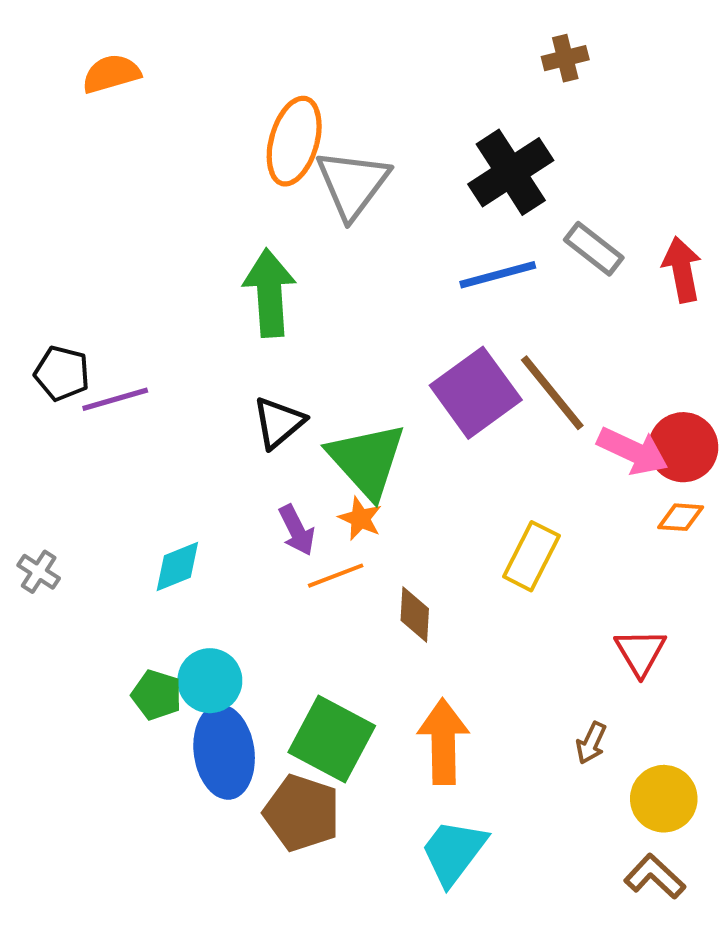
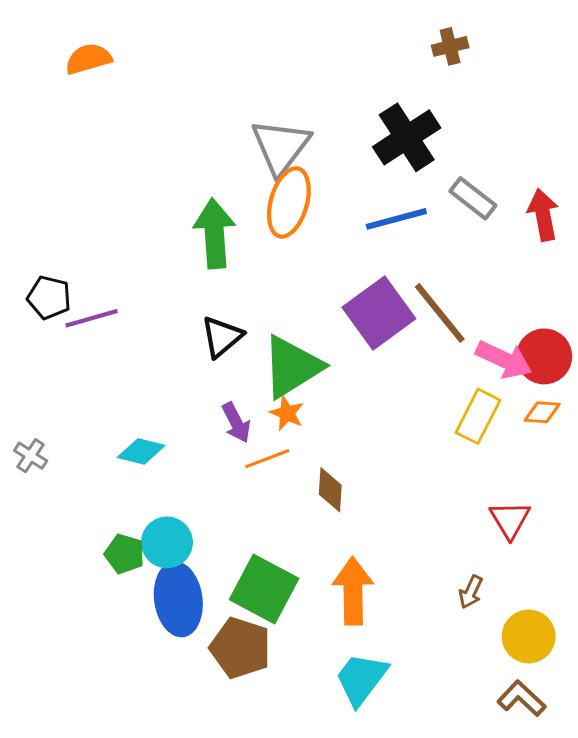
orange ellipse: (294, 141) -> (289, 202), moved
green triangle: (367, 460) -> (292, 367), turned 40
yellow rectangle: (531, 556) -> (478, 416), moved
cyan diamond: (177, 567) -> (141, 451), turned 36

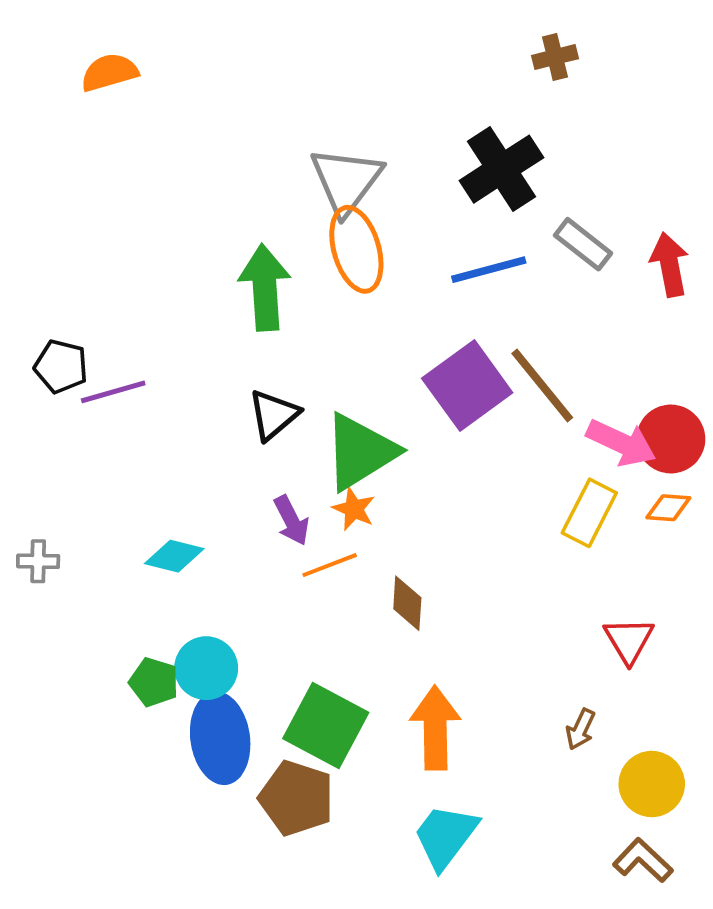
orange ellipse: (289, 202) -> (356, 249), turned -32
gray cross: (31, 456) -> (38, 561), turned -32

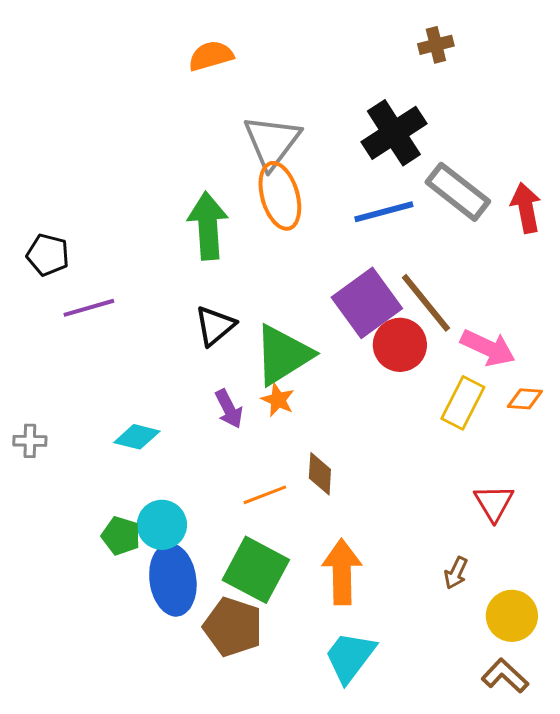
orange semicircle: (109, 72) -> (211, 56), moved
gray rectangle: (583, 244) -> (458, 192), size x1.4
black pentagon: (61, 366) -> (48, 255), moved
red circle: (671, 439) -> (400, 345), moved
orange line: (330, 565) -> (265, 495), moved

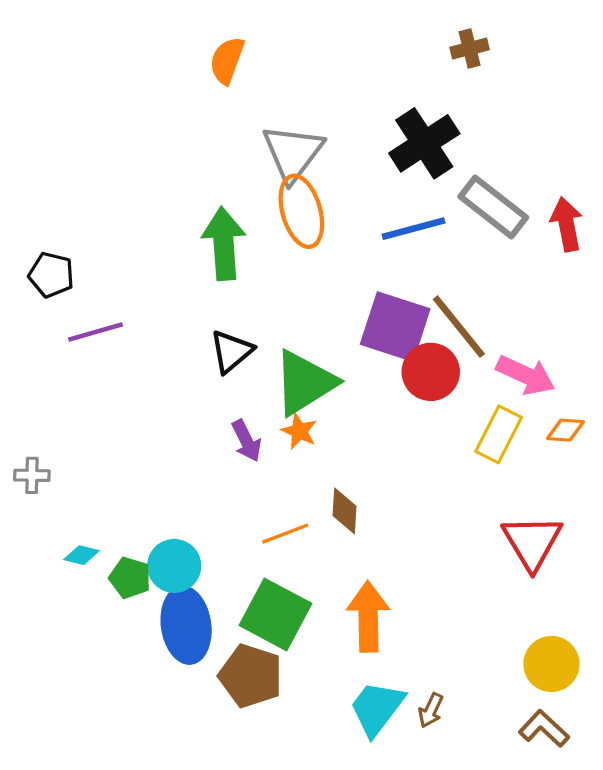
orange semicircle: (211, 56) -> (227, 60), turned -54
purple square: (367, 303) -> (395, 327), turned -36
cyan diamond: (137, 437) -> (82, 555), moved, size x0.7
red triangle: (494, 503) -> (532, 542), size x1.4
brown arrow: (456, 573) -> (431, 710), moved

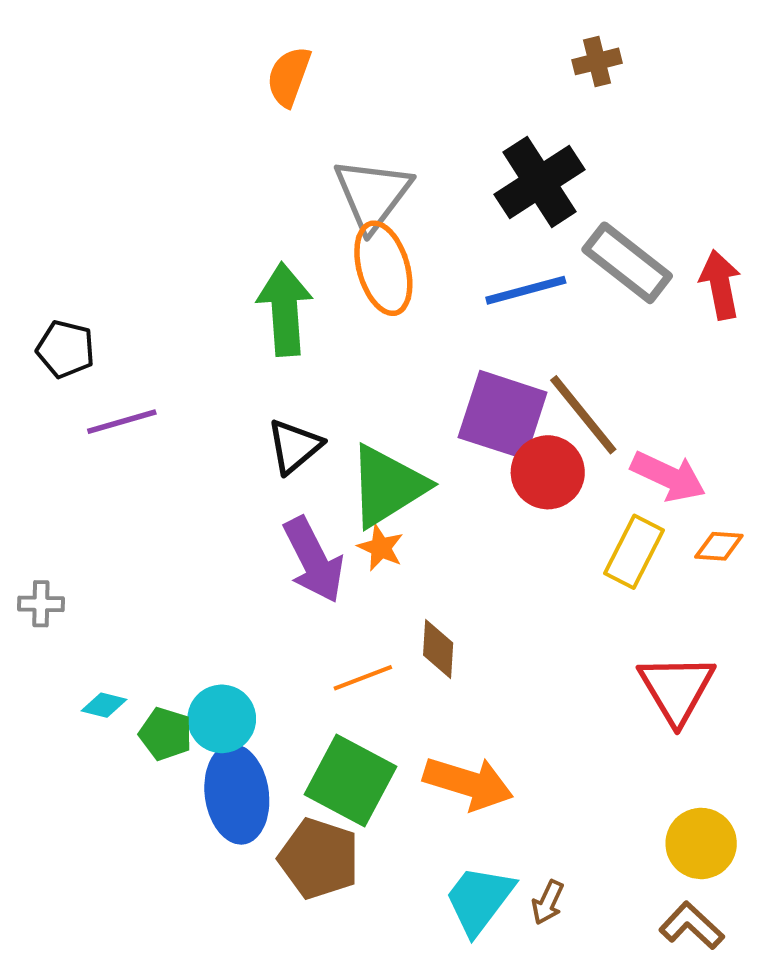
purple arrow: (246, 441) -> (314, 560), size x1.6
orange arrow: (368, 617) -> (468, 783), turned 108

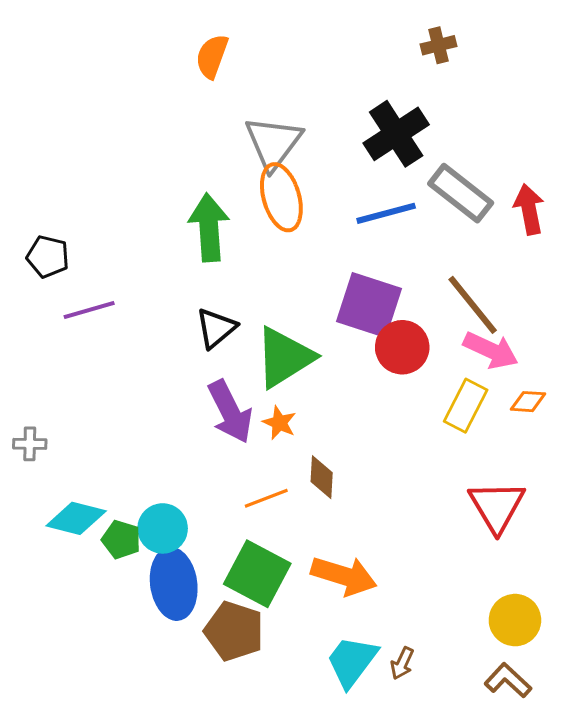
brown line: (583, 415) -> (473, 305), moved
orange star: (381, 548) -> (279, 423), moved
cyan diamond: (104, 705) -> (76, 518), size x1.8

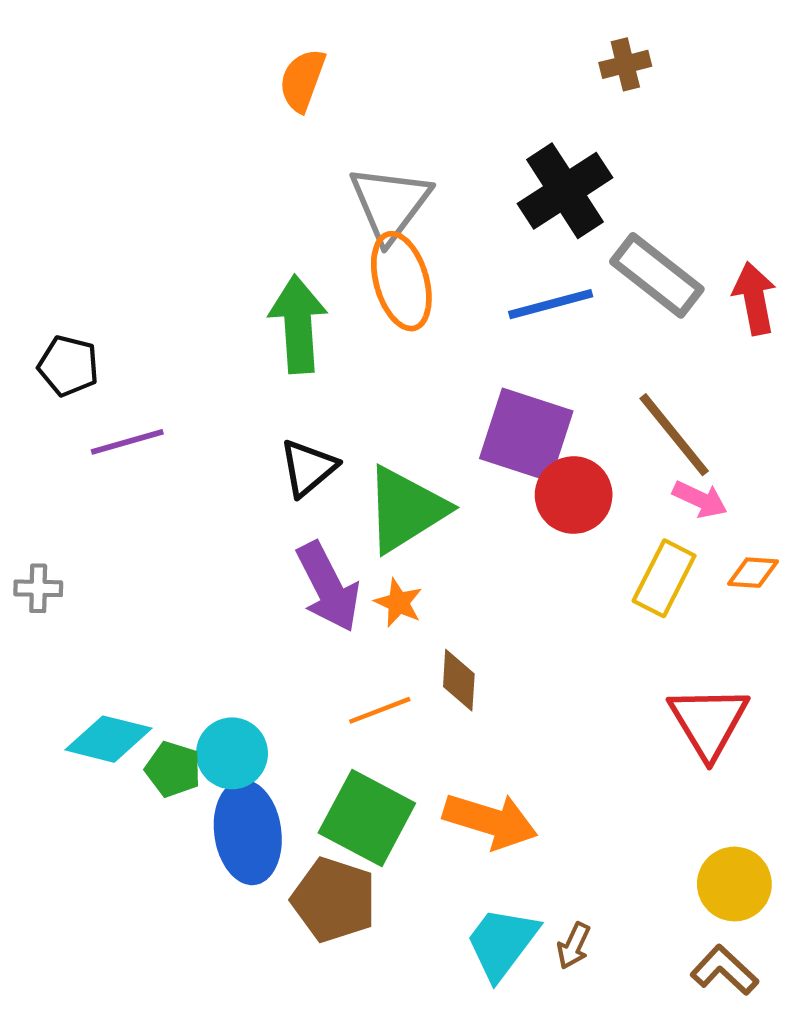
pink arrow: (491, 350) -> (700, 499), size x0.7
gray cross: (30, 444) -> (38, 588), moved

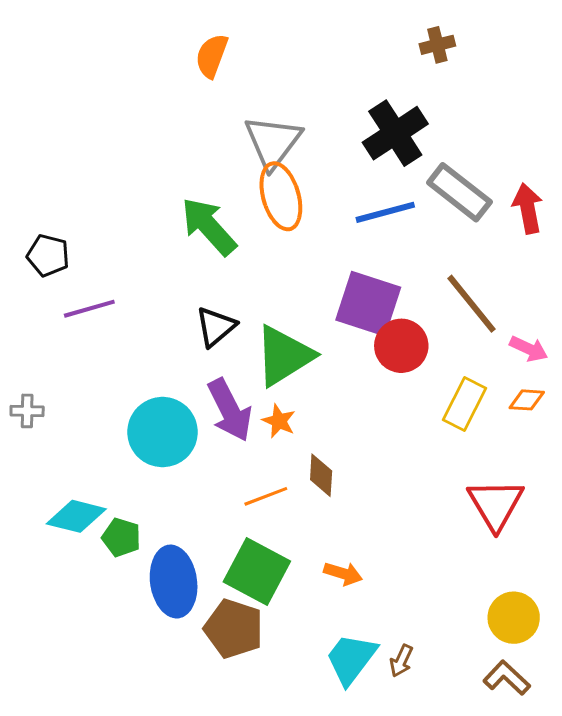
green arrow: (298, 324) -> (209, 226), turned -38
pink arrow: (700, 499) -> (529, 349), moved
cyan circle: (232, 753) -> (163, 432), moved, size x1.4
orange arrow: (490, 821) -> (343, 574), size x0.6

